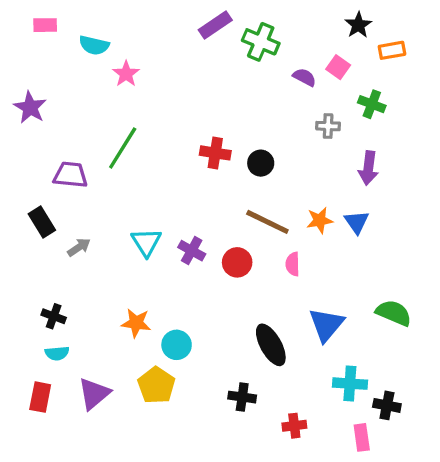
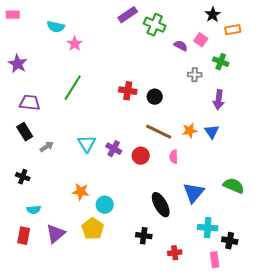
pink rectangle: (45, 25) -> (13, 15), moved
purple trapezoid: (70, 175) -> (30, 103), moved
black cross: (54, 316) -> (23, 177), moved

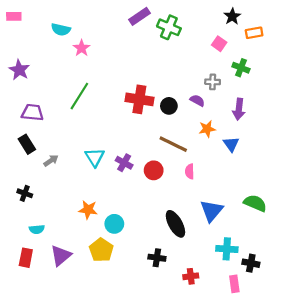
purple semicircle: (181, 46) -> (197, 100), moved
red cross: (128, 91) -> (139, 99), size x1.4
orange star: (190, 131) -> (207, 129), moved

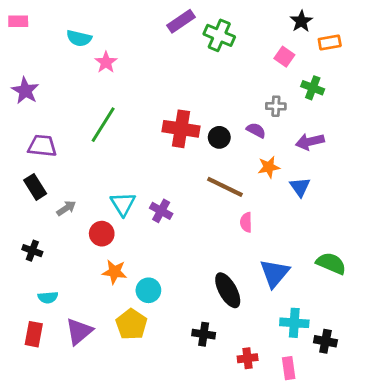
purple arrow: (239, 109) -> (310, 142), turned 70
red circle: (154, 170) -> (102, 234), moved
pink rectangle: (234, 284) -> (289, 368), moved

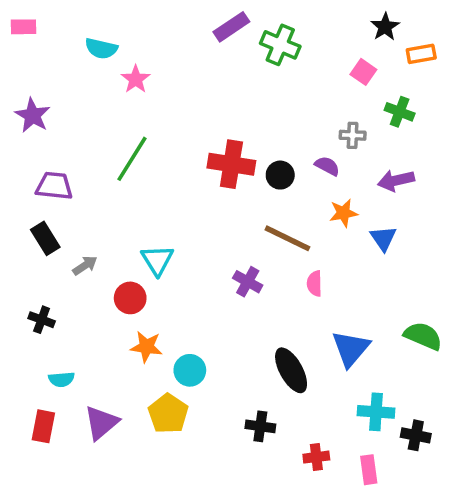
purple cross: (161, 211) -> (248, 282), moved

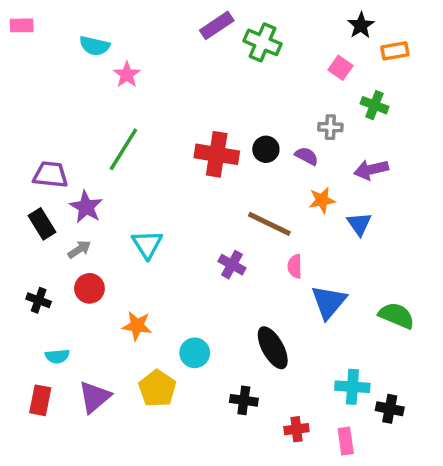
purple star: (33, 115) -> (86, 207), moved
black circle: (280, 175) -> (266, 149), moved
red circle: (130, 298) -> (89, 288), moved
blue triangle: (351, 349) -> (329, 302), moved
cyan circle: (190, 370) -> (195, 353), moved

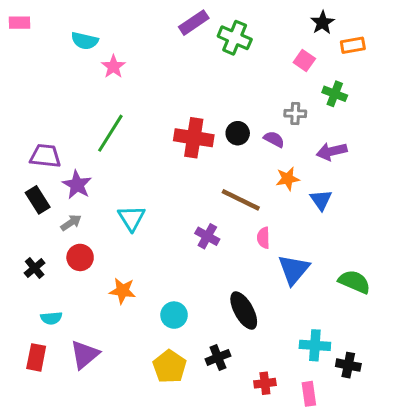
black cross: (39, 300) -> (35, 268), turned 30
yellow pentagon: (157, 388) -> (169, 367), moved
black cross: (244, 400) -> (218, 357), turned -30

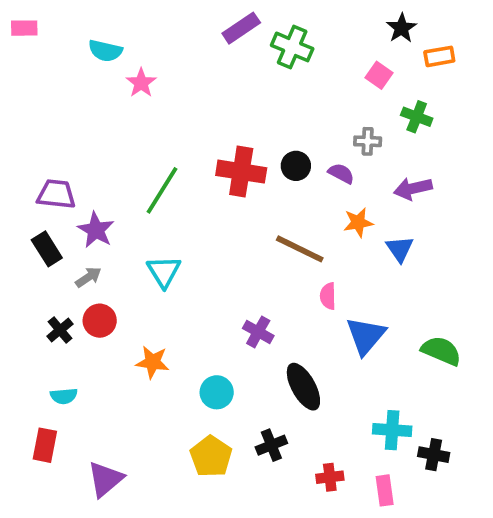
green line: (110, 133) -> (162, 190), moved
purple cross: (207, 236) -> (258, 332), moved
black cross: (35, 268) -> (60, 330), moved
purple triangle: (85, 354) -> (105, 479), moved

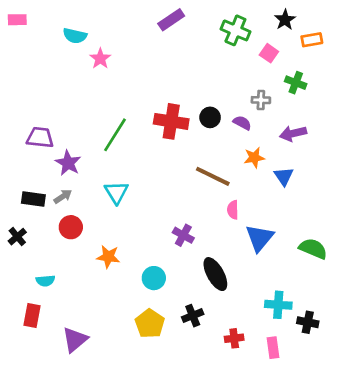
green cross: (292, 47) -> (235, 30), moved
black rectangle: (47, 249) -> (33, 199), moved, turned -50
black cross: (60, 330) -> (17, 237), moved

